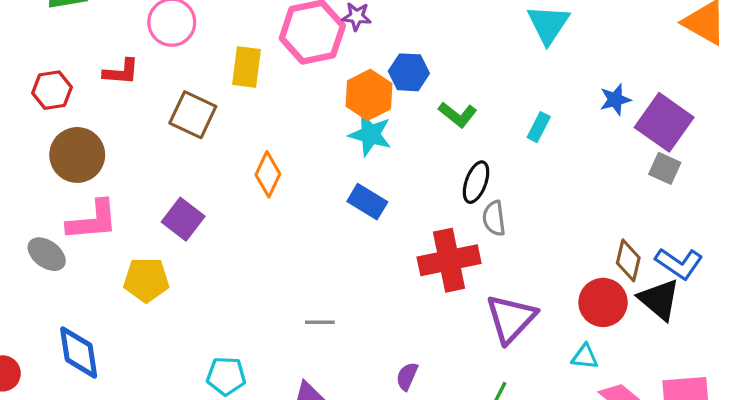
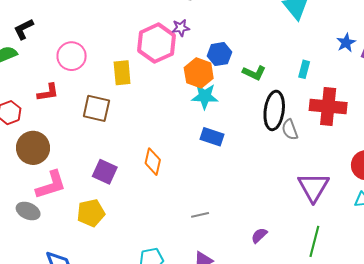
orange diamond: (268, 174) -> (153, 162), moved
black ellipse: (476, 182) -> (274, 110), size x1.5
red cross: (449, 260) -> (328, 106), moved, turned 30
purple semicircle: (407, 376) -> (259, 235), turned 36

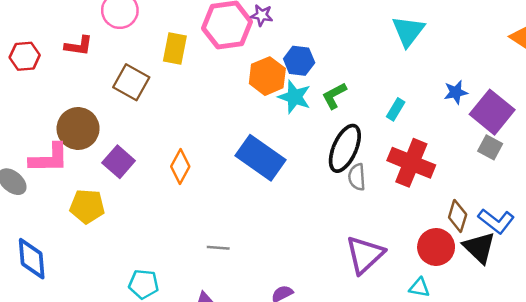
green L-shape: (254, 73) -> (334, 96), turned 110
cyan star: (205, 96) -> (295, 97), moved
blue rectangle: (212, 137) -> (261, 158), size x1.6
brown circle: (33, 148) -> (78, 129), moved

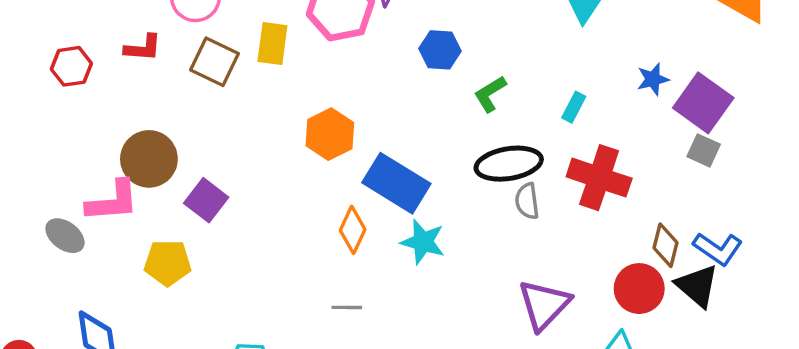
orange hexagon: (267, 76) -> (330, 134), moved
brown square: (131, 82) -> (215, 62), moved
cyan star: (295, 97) -> (423, 242), moved
black ellipse: (345, 148) -> (509, 164), turned 60
orange diamond: (180, 167) -> (353, 230), moved

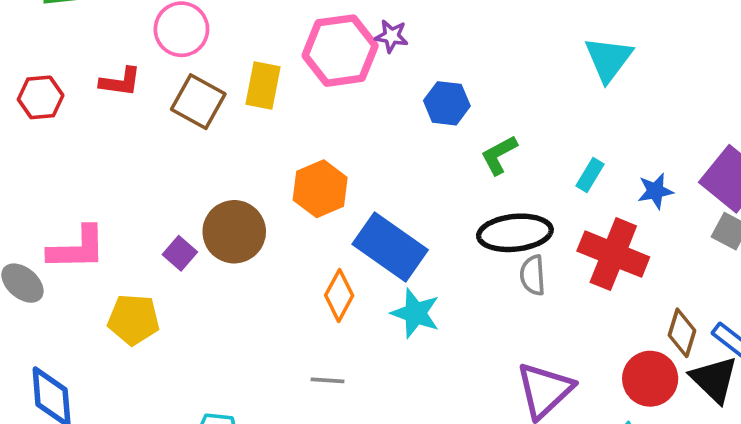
blue star: (653, 79) -> (655, 191), moved
brown circle: (149, 159) -> (234, 232), moved
purple square: (206, 200) -> (180, 253), size x0.7

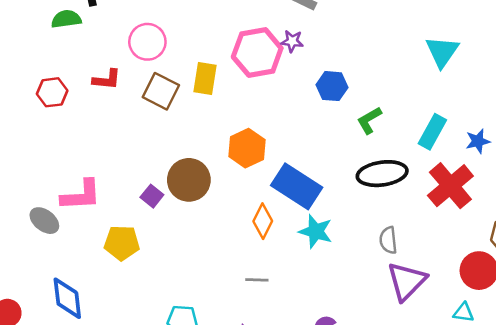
cyan rectangle: (590, 175) -> (432, 132), size x1.5
red cross: (613, 254) -> (450, 186), turned 30
gray semicircle: (533, 275) -> (388, 240), moved

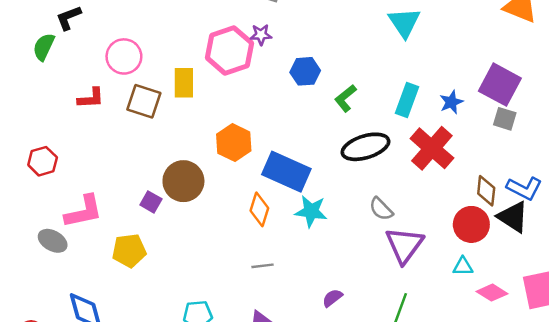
green semicircle: (66, 19) -> (44, 47), turned -48
red hexagon: (52, 92) -> (43, 161), moved
gray semicircle: (388, 240) -> (381, 209), turned -30

